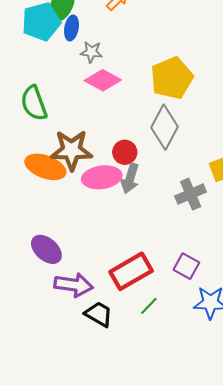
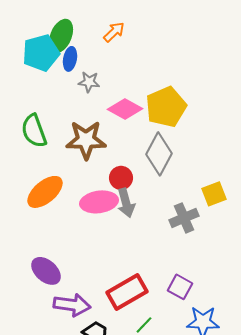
pink diamond: (103, 80) -> (125, 109), moved
brown star: (71, 150) -> (86, 140), moved
orange ellipse: (45, 167) -> (45, 192), turned -60
gray arrow: (130, 178) -> (126, 203), turned -32

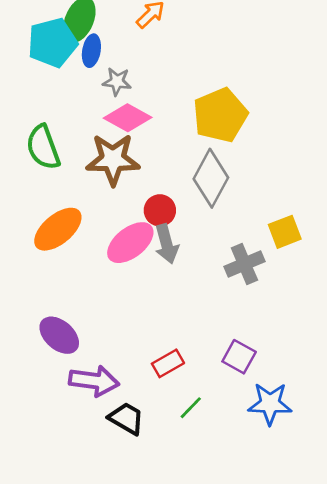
pink diamond: (125, 109) -> (128, 118), moved
pink ellipse: (99, 202) -> (130, 243), turned -30
red rectangle: (127, 292) -> (168, 363), size x0.6

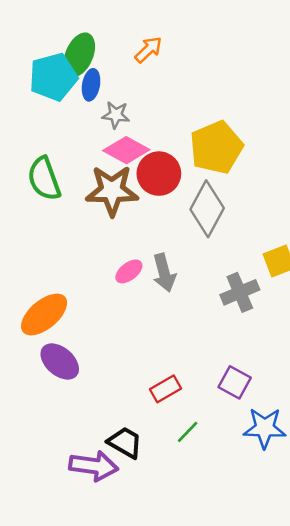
red circle: (160, 210) -> (159, 174), moved, size x1.4
orange ellipse: (58, 229) -> (44, 315), moved
pink ellipse: (130, 243) -> (129, 271), size x0.6
purple arrow: (94, 381) -> (94, 466), moved

